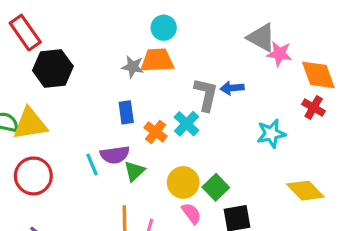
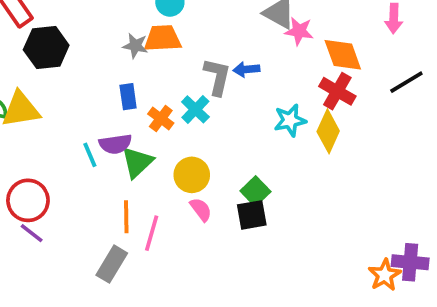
red cross: (314, 108) -> (337, 91), size x1.4
green triangle: (134, 171) -> (137, 162), size x1.4
red circle: (33, 176) -> (28, 200), moved
green square: (216, 187) -> (255, 191), moved
yellow diamond: (305, 191) -> (328, 131), moved, turned 69

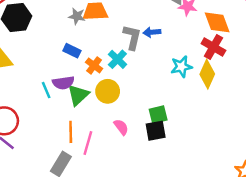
blue rectangle: (128, 97) -> (72, 51), turned -56
yellow circle: (192, 175) -> (108, 91), moved
green square: (255, 191) -> (158, 115), turned 30

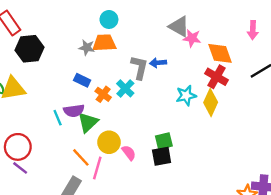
yellow circle: (108, 91) -> (109, 142), moved
orange line: (71, 132) -> (81, 157), turned -42

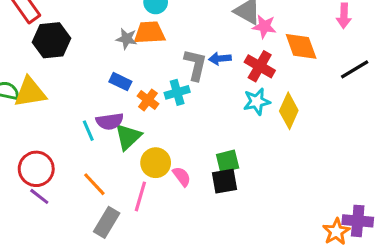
red cross: (217, 77) -> (260, 66), moved
cyan cross: (125, 88) -> (177, 92), turned 30
orange line: (81, 157) -> (94, 184), moved

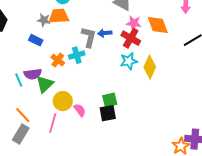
pink star: (264, 26) -> (134, 23), moved
blue rectangle: (120, 82) -> (36, 40), moved
gray rectangle: (107, 222) -> (21, 134), moved

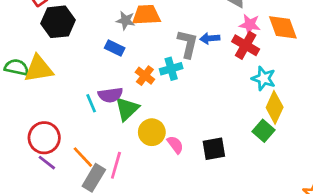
cyan star: (129, 61) -> (264, 78), moved, turned 30
yellow diamond: (150, 67) -> (275, 107), moved
green square: (110, 100) -> (264, 131), moved, turned -35
orange line: (23, 115) -> (83, 157), moved
pink line: (53, 123) -> (116, 165), moved

